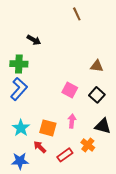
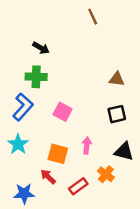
green cross: (19, 64) -> (36, 77), moved
pink square: (70, 90) -> (63, 112), moved
black square: (97, 95) -> (117, 114), turned 35
cyan star: (21, 128) -> (18, 144), moved

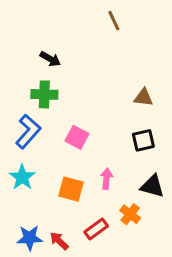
red arrow: (48, 177) -> (59, 241), moved

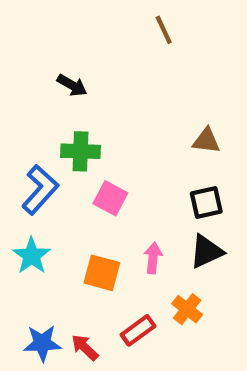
green cross: (44, 94) -> (81, 151), moved
black triangle: (152, 186) -> (206, 252), moved, turned -40

